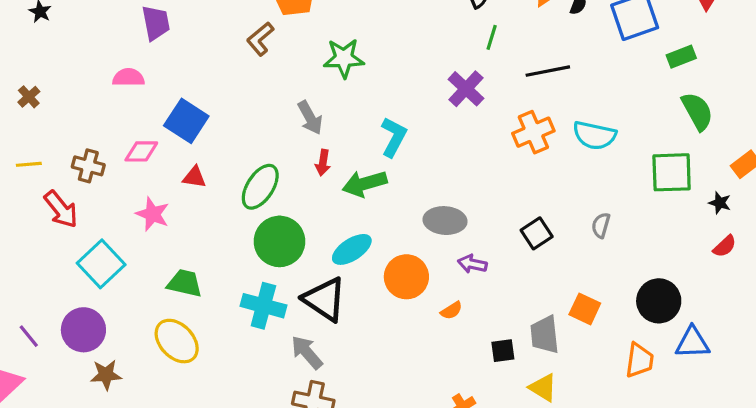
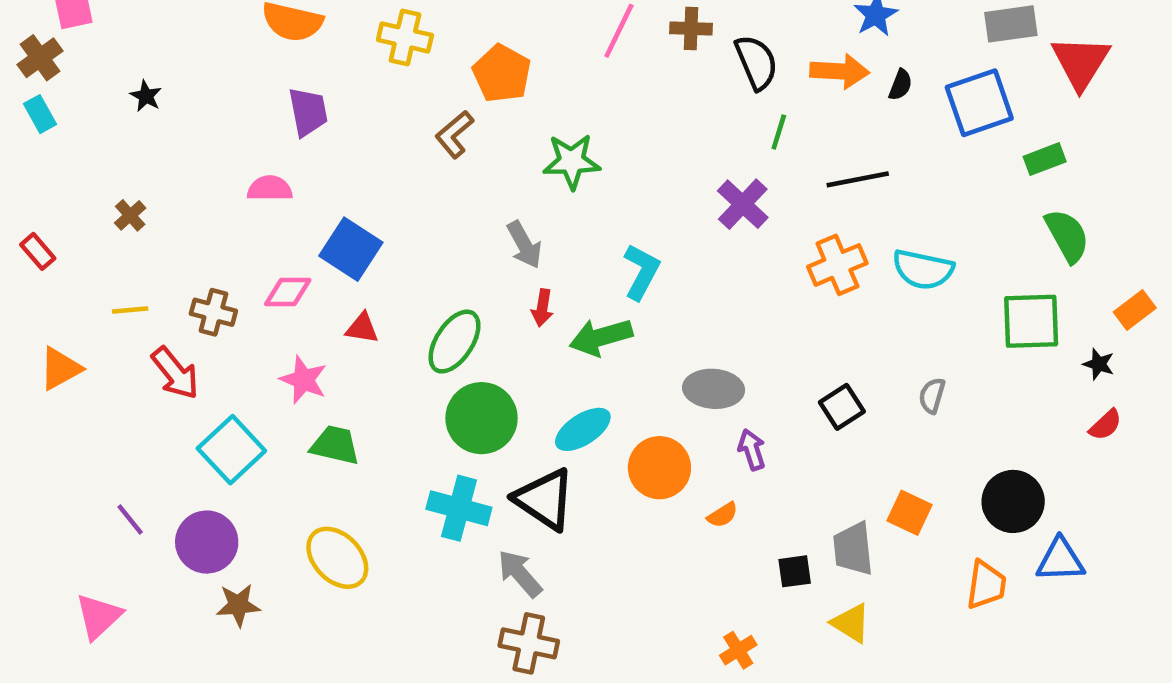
purple arrow: (472, 264) -> (752, 450), turned 60
green trapezoid: (185, 283) -> (335, 445), moved
purple line: (29, 336) -> (130, 519), moved

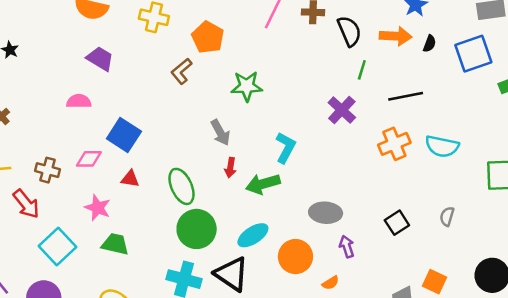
purple trapezoid: (308, 112) -> (100, 59), turned -48
green ellipse: (454, 342) -> (182, 186), turned -57

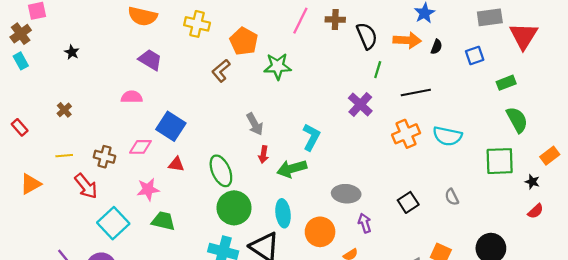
blue square: (473, 54) -> (475, 55), size x0.6
green star: (247, 86) -> (278, 66), moved
pink star: (98, 208) -> (148, 189), turned -30
gray semicircle: (447, 216) -> (452, 197), turned -42
cyan ellipse: (253, 235) -> (283, 213), turned -64

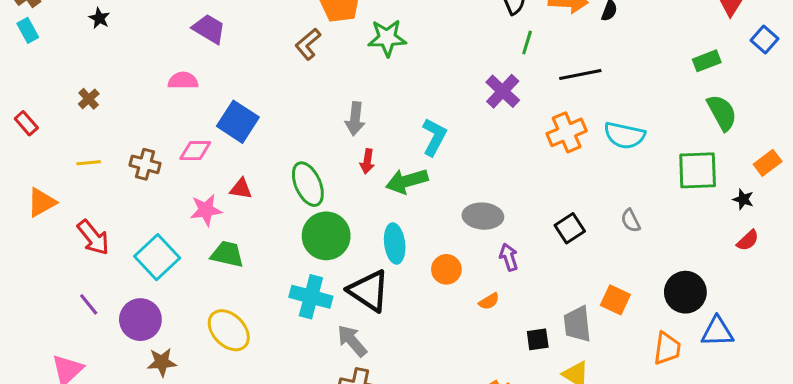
blue square: (475, 55) -> (765, 39), moved, turned -30
gray arrow: (255, 124) -> (355, 119), turned 35
red triangle: (176, 164) -> (241, 189), moved
red arrow: (86, 186) -> (93, 237), moved
orange circle: (320, 232) -> (446, 269), size x0.7

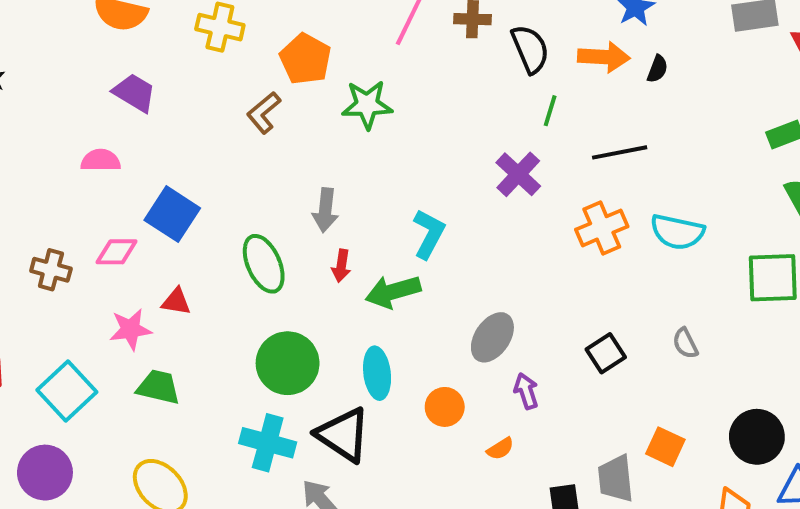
green ellipse: (308, 184) -> (264, 264), moved
gray ellipse: (483, 216) -> (492, 337), turned -60

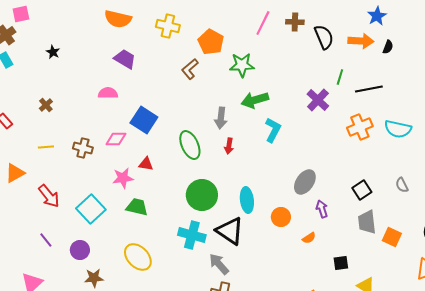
green line: (550, 111) -> (340, 77), moved
green arrow: (393, 292) -> (255, 100), moved
purple circle: (45, 473) -> (80, 250), size x0.7
gray trapezoid: (616, 479) -> (367, 222), moved

